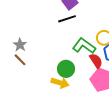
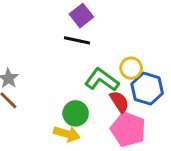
black line: (67, 19) -> (77, 40), turned 30

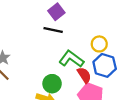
yellow circle: (131, 68) -> (99, 44), moved

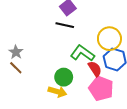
yellow circle: (99, 44) -> (109, 39), size x1.5

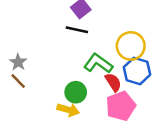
pink pentagon: (101, 89) -> (121, 106), turned 30

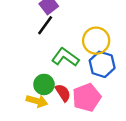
black line: (77, 30) -> (45, 25), turned -66
red semicircle: (113, 82) -> (63, 93), moved

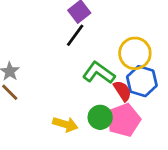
green circle: (44, 84) -> (100, 117), moved
red semicircle: (63, 93) -> (122, 91), moved

